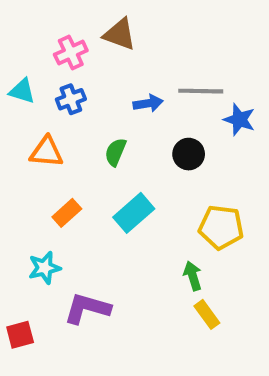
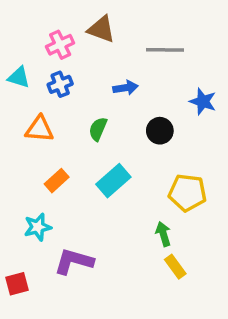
gray line: (201, 91) -> (165, 50), moved

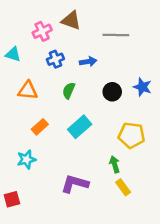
blue cross: (60, 84) -> (55, 59), moved
blue star: (203, 101) -> (142, 87), moved
purple L-shape: (74, 261) -> (75, 184), moved

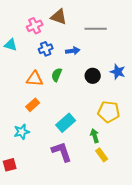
orange triangle: (28, 91) -> (35, 79), moved
cyan rectangle: (80, 127) -> (66, 123), moved
purple L-shape: (75, 184) -> (62, 152), turned 55

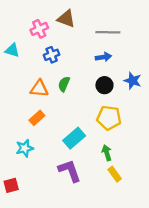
blue arrow: (73, 51) -> (103, 57), moved
yellow pentagon: (109, 112) -> (109, 118), moved

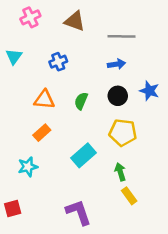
pink cross: (39, 29) -> (30, 17), moved
cyan triangle: (12, 50) -> (14, 57), turned 49
green semicircle: (64, 84) -> (81, 101), moved
purple L-shape: (70, 171) -> (78, 212), moved

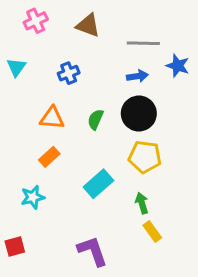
blue star: (149, 91) -> (178, 66), moved
black circle: (118, 96) -> (139, 114), size x1.5

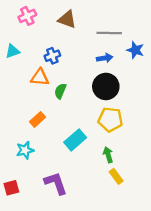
cyan triangle: (16, 67) -> (13, 51), turned 35
orange triangle: (52, 118) -> (40, 77), moved
green semicircle: (95, 119) -> (60, 91), moved
purple L-shape: (92, 251) -> (56, 183), moved

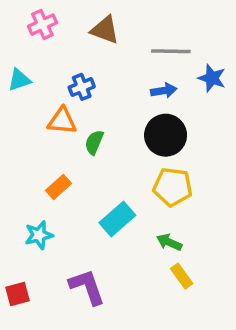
green arrow: (108, 155) -> (169, 242), turned -49

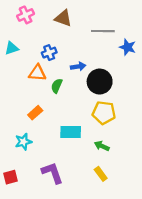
blue arrow: (164, 91) -> (78, 67), moved
cyan rectangle: (117, 219) -> (71, 132), turned 42
yellow rectangle: (182, 276) -> (101, 174), moved

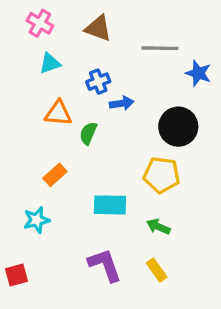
pink cross: (26, 15) -> (40, 23), turned -35
cyan triangle: (12, 48) -> (50, 63), moved
blue cross: (49, 53) -> (98, 82), moved
black circle: (100, 82) -> (178, 127), moved
purple L-shape: (52, 173) -> (105, 265), moved

